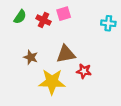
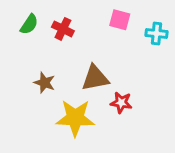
pink square: (64, 14) -> (120, 20), moved, turned 32

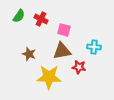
pink square: (120, 20) -> (64, 30), moved
cyan cross: (157, 34) -> (94, 47), moved

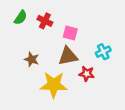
cyan cross: (94, 47) -> (103, 52), turned -32

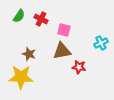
cyan cross: (103, 52) -> (101, 43), moved
yellow star: (54, 85) -> (21, 77), moved

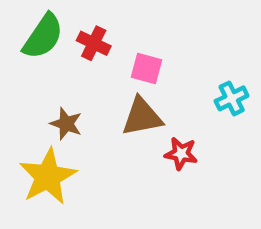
green semicircle: (19, 16) -> (43, 36), size x1.5
yellow star: (21, 77) -> (48, 177), turned -30

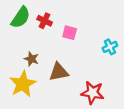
brown triangle: (142, 117) -> (59, 72), moved
red star: (181, 154) -> (93, 93), moved, size x1.5

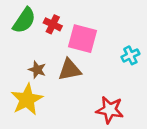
pink square: (70, 33) -> (83, 39), size x1.6
brown triangle: (59, 72) -> (70, 70), moved

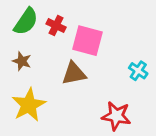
cyan cross: (130, 55) -> (138, 71), moved, turned -30
brown star: (37, 70) -> (22, 61), moved

